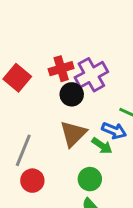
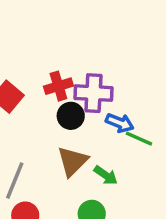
purple cross: (91, 75) -> (93, 93), turned 32
blue arrow: (114, 131) -> (120, 123), moved

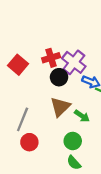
purple cross: (93, 93) -> (74, 62), turned 35

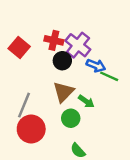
red cross: (51, 58) -> (54, 40), turned 30
green circle: (73, 141) -> (71, 118), moved
red circle: (29, 142) -> (31, 129), size x1.5

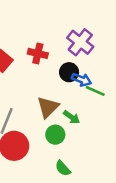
purple cross: (78, 45) -> (80, 42), moved
black circle: (62, 61) -> (69, 72), moved

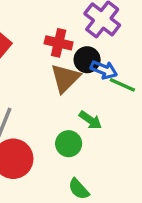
red cross: (38, 53) -> (59, 43), moved
brown triangle: (48, 107) -> (65, 78), moved

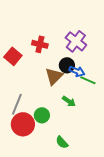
red cross: (59, 43) -> (40, 44), moved
green circle: (69, 144) -> (42, 115), moved

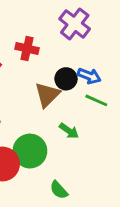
purple cross: (76, 41) -> (75, 24), moved
blue arrow: (77, 71) -> (89, 76), moved
green circle: (42, 115) -> (30, 151), size x1.5

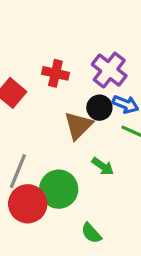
purple cross: (75, 24) -> (109, 70), moved

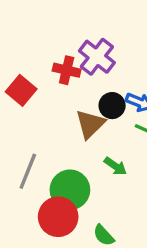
purple cross: (109, 70) -> (97, 57), moved
red circle: (28, 204) -> (58, 217), moved

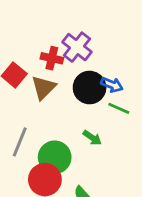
black circle: (112, 106) -> (90, 88), size x1.5
brown triangle: (90, 124) -> (43, 88), moved

